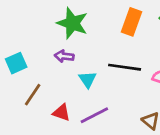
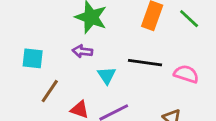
cyan square: (16, 63) -> (33, 58), turned 30

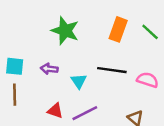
purple arrow: (82, 51) -> (49, 69), moved
brown line: (50, 91) -> (15, 95), moved, turned -35

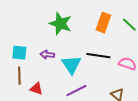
cyan triangle: (79, 81) -> (71, 65), size x1.5
red triangle: (55, 111) -> (36, 89), moved

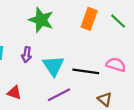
purple arrow: (47, 55) -> (27, 55), turned -88
black line: (98, 56) -> (86, 71), moved

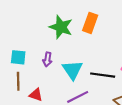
orange rectangle: (89, 19) -> (90, 23), moved

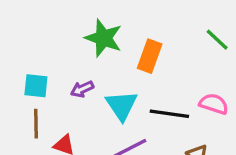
orange rectangle: (90, 23) -> (150, 56), moved
purple arrow: (47, 59) -> (82, 89), turned 56

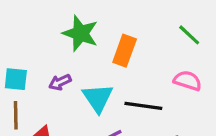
pink semicircle: (214, 104) -> (188, 81), moved

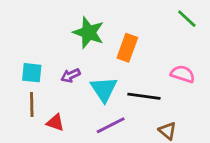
green line: (189, 35) -> (187, 19), moved

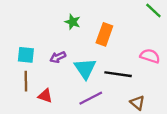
green star: (89, 33) -> (73, 22), size x0.6

